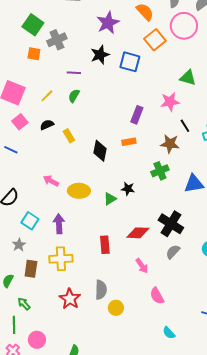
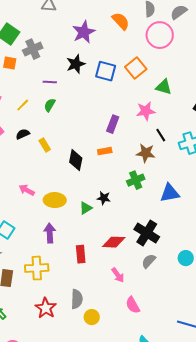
orange square: (155, 40) -> (136, 68), moved
purple arrow: (59, 224) -> (50, 233), moved

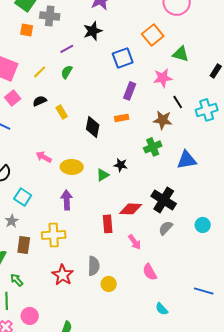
gray cross: (33, 49) -> (50, 16), turned 30
blue square: (106, 71) -> (123, 58), moved, turned -35
purple line: (50, 82) -> (67, 49), turned -32
red rectangle: (81, 254) -> (108, 224), moved

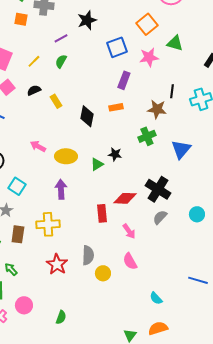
pink star: (163, 78) -> (149, 57), moved
black line: (178, 102) -> (172, 91), turned 40
blue triangle: (187, 160) -> (181, 149), turned -40
pink semicircle: (150, 272) -> (130, 261), moved

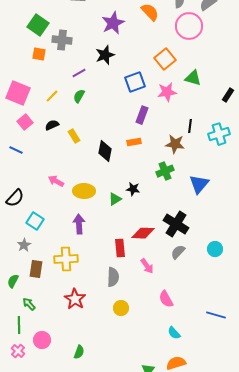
gray semicircle: (88, 255) -> (113, 277), moved
pink semicircle: (130, 261) -> (166, 299), moved

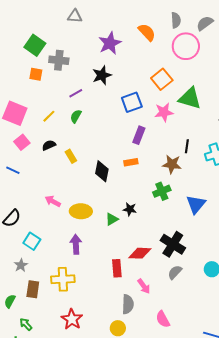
green triangle: (193, 78) -> (190, 98), size x1.4
gray semicircle: (113, 277) -> (128, 304), moved

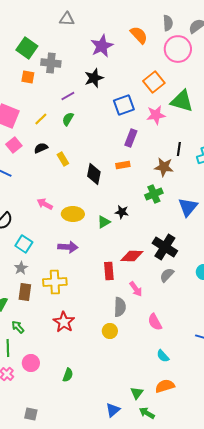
purple arrow: (76, 244) -> (68, 247), turned 96
gray star: (21, 265) -> (21, 268), moved

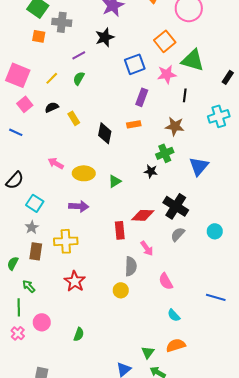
black line: (179, 149) -> (185, 95), moved
black star: (122, 212) -> (151, 171), moved

